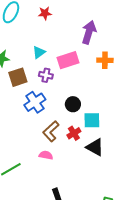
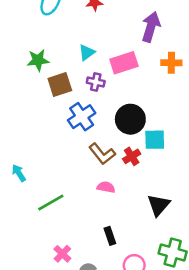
black circle: (73, 104) -> (130, 119), size x1.5
brown L-shape: (51, 131) -> (102, 154), turned -85
black triangle: (95, 147) -> (159, 205), moved, turned 42
pink semicircle: (46, 155) -> (106, 187), moved

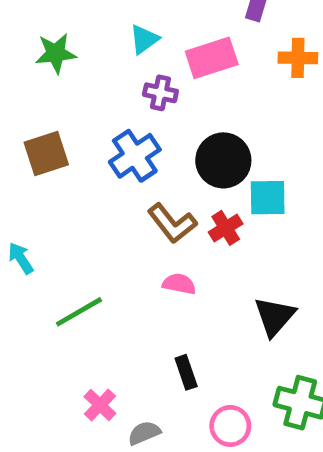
brown square: (60, 85) -> (46, 153), moved

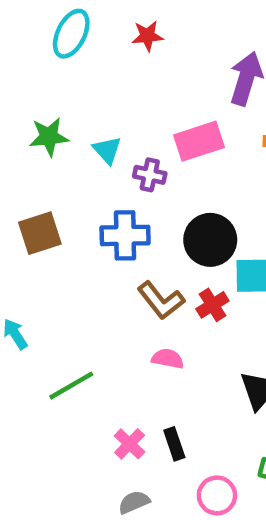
cyan triangle: (144, 39) -> (107, 150), moved, turned -36
blue cross: (135, 156) -> (125, 235), turned 33
pink cross: (100, 405) -> (130, 444), moved

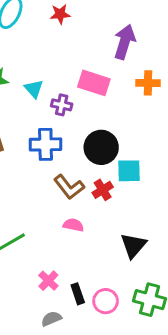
pink rectangle: (199, 141) -> (94, 83), turned 36
black rectangle: (174, 444) -> (78, 294), moved
pink circle: (217, 495) -> (106, 301), moved

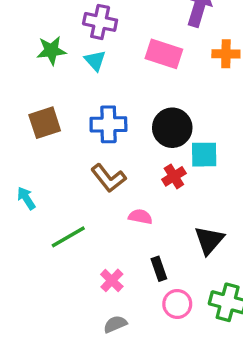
purple cross: (62, 105) -> (100, 22), moved, size x1.4
brown L-shape: (69, 187) -> (108, 178), moved
black rectangle: (78, 294) -> (159, 269), moved

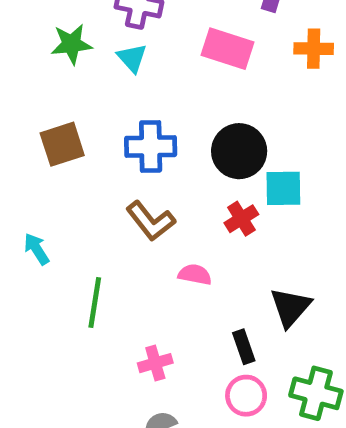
green line: (68, 237) -> (95, 302), turned -51
black rectangle: (159, 269) -> (244, 347), moved
pink cross: (112, 280) -> (155, 363), turned 30

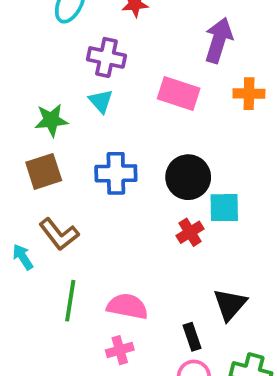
green star: (71, 44) -> (51, 120), moved
brown L-shape: (151, 221) -> (59, 234), moved
pink semicircle: (195, 275) -> (127, 306), moved, size x1.5

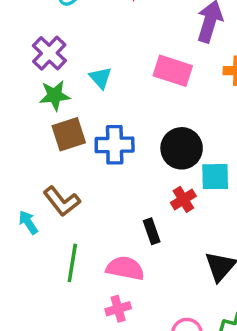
purple cross: (106, 57) -> (49, 53), moved, turned 32
brown square: (44, 171) -> (69, 134), moved
black rectangle: (192, 337) -> (152, 231), moved

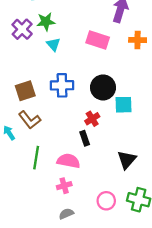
green star: (55, 95) -> (46, 22), moved
brown square: (69, 134) -> (25, 91), moved
red cross: (183, 199) -> (92, 119), moved

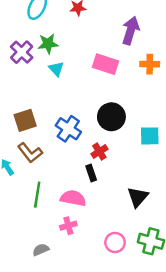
blue cross: (62, 85) -> (68, 129), moved, turned 35
cyan square: (124, 105) -> (150, 136), moved
gray semicircle: (66, 214) -> (41, 250), moved

